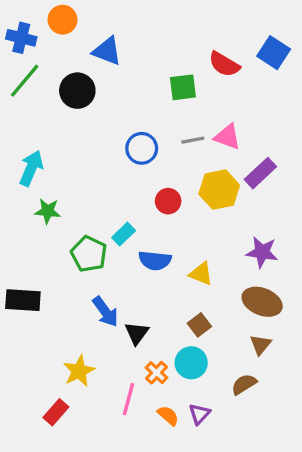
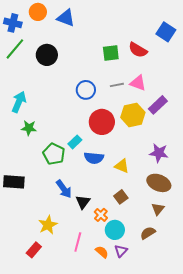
blue triangle: (107, 51) -> (66, 18), moved
red semicircle: (224, 64) -> (138, 50), moved
red circle: (168, 201) -> (102, 122), size x1.6
cyan circle: (191, 363) -> (115, 230), moved
orange cross: (157, 373) -> (101, 215), moved

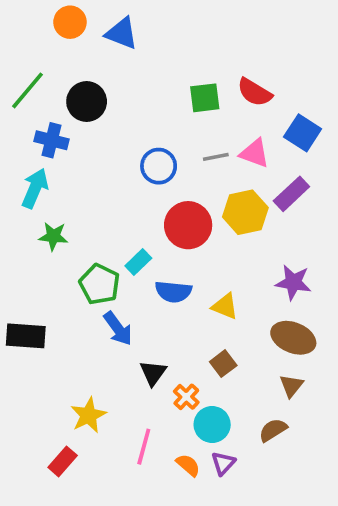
blue cross: (13, 23) -> (52, 140), moved
blue square: (166, 32) -> (303, 133), moved
blue arrow: (64, 189) -> (118, 329), moved

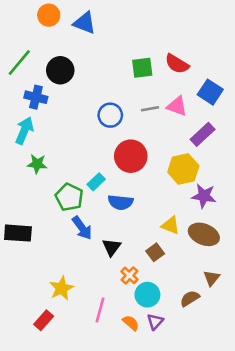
yellow hexagon: (245, 212) -> (183, 169), moved
yellow triangle: (225, 306) -> (171, 225), moved
black triangle: (153, 373) -> (112, 247), moved
brown triangle: (291, 386) -> (212, 278), moved

